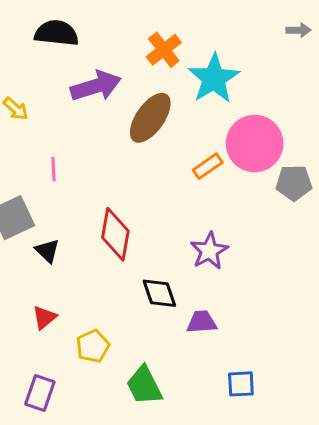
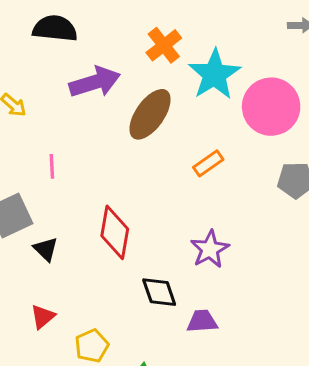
pink circle: (255, 143) -> (271, 107), moved

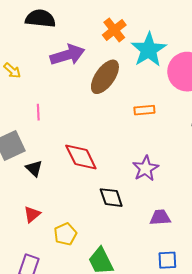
orange rectangle: (208, 163) -> (144, 110), turned 30
red diamond: (115, 232) -> (81, 157), turned -36
purple trapezoid: (202, 321) -> (160, 217), moved

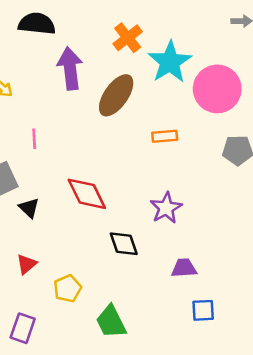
purple arrow: (67, 55) -> (70, 68), turned -80
blue square: (167, 260) -> (203, 310), moved

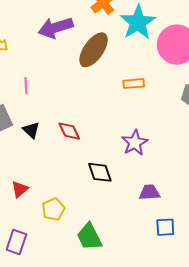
purple arrow: (70, 68) -> (56, 28), turned -100
red diamond: (87, 194) -> (69, 131), size x0.7
black triangle: (29, 208) -> (31, 130), moved

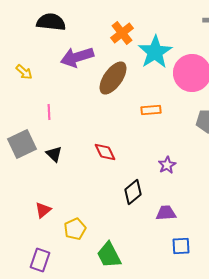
red diamond: (69, 131) -> (105, 152), moved
purple star: (135, 143) -> (167, 165), moved, size x0.7
black diamond: (100, 172) -> (133, 192), moved, turned 70

